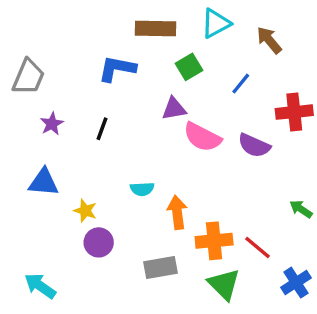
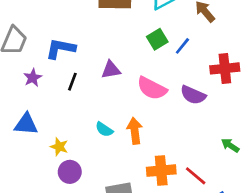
green square: (189, 67) -> (157, 39), moved
blue L-shape: (117, 69) -> (60, 49), moved
purple triangle: (174, 109) -> (111, 70), moved
cyan semicircle: (142, 189) -> (104, 129), turned 36
orange arrow: (177, 212) -> (135, 131), moved

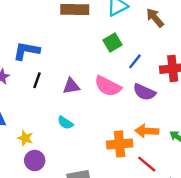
blue line: (182, 46) -> (135, 61), moved
purple triangle: (111, 70) -> (71, 86), moved
orange arrow: (135, 131) -> (147, 131), moved, turned -80
orange cross: (161, 171) -> (120, 144), moved

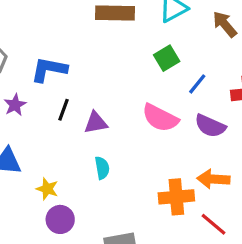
purple triangle: (71, 86) -> (96, 123), moved
cyan semicircle: (65, 123) -> (102, 168), turned -133

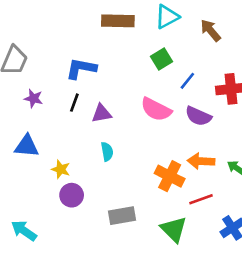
blue L-shape: (49, 69) -> (81, 69), moved
purple star: (15, 105) -> (33, 98), turned -30
orange cross: (176, 197) -> (170, 176), turned 32
red line: (213, 224) -> (201, 199), turned -60

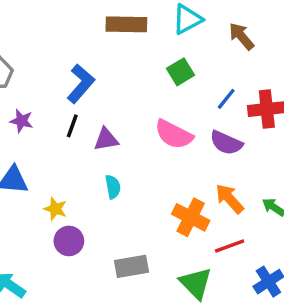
blue L-shape: (81, 69) -> (81, 84), turned 120
blue line: (187, 81) -> (226, 99), moved
orange arrow: (201, 161) -> (230, 199), turned 45

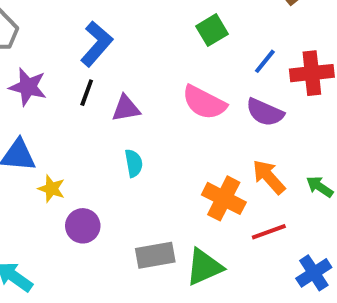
purple star: (22, 121) -> (28, 87), size x1.4
yellow star: (55, 209) -> (51, 189), moved
green triangle: (196, 283) -> (204, 267), moved, turned 51

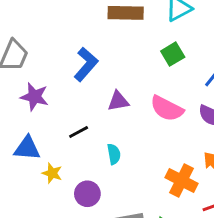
black line: (87, 93) -> (79, 132), moved, turned 42
purple triangle: (126, 108) -> (118, 101), moved
purple circle: (83, 226) -> (87, 194), moved

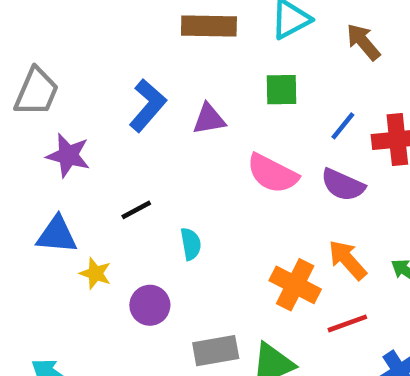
green square: (173, 54) -> (282, 90), turned 30
purple triangle: (118, 101) -> (209, 119), moved

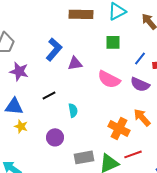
purple triangle: (209, 119) -> (75, 63), moved
yellow star: (95, 273) -> (21, 126), moved
red line: (347, 323) -> (133, 154), moved

